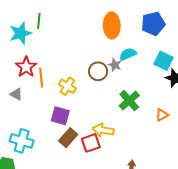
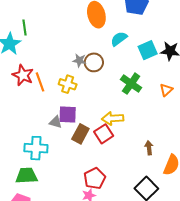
cyan square: (163, 61) -> (148, 50), moved, turned -36
gray star: (115, 65) -> (79, 60), moved
gray triangle: (16, 94) -> (56, 122), moved

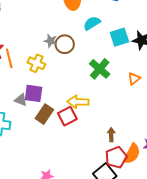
red pentagon: (95, 178) -> (116, 157), moved

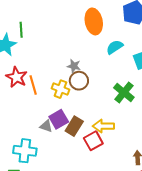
brown circle: (65, 44) -> (79, 81), moved
purple square: (34, 93) -> (59, 119), turned -36
brown rectangle: (44, 114) -> (74, 126), moved

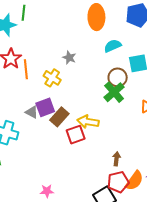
brown circle: (79, 81) -> (118, 77), moved

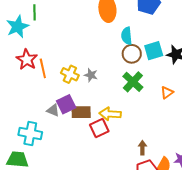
cyan semicircle: (113, 46) -> (127, 36), turned -66
gray star: (69, 58) -> (91, 75), moved
brown circle: (118, 77) -> (132, 54), moved
brown rectangle: (59, 117) -> (81, 112), turned 54

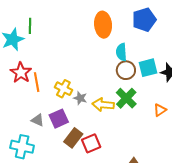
gray star: (91, 75) -> (80, 98), moved
gray triangle: (53, 110) -> (38, 120), moved
brown rectangle: (81, 112) -> (73, 138), moved, turned -54
yellow arrow: (110, 114) -> (103, 105), moved

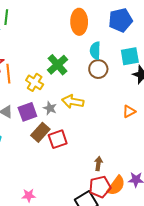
cyan square: (148, 68) -> (130, 56), moved
gray star: (80, 98) -> (50, 108), moved
green cross: (126, 98) -> (58, 65), moved

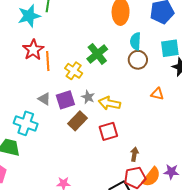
yellow arrow: (73, 102) -> (109, 103), moved
orange triangle: (129, 111) -> (157, 94), moved, turned 40
red square: (58, 139) -> (108, 131), moved

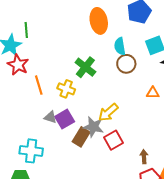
red star: (33, 50) -> (18, 65), moved
gray star: (88, 97) -> (93, 127), moved, size x1.5
gray triangle: (44, 99) -> (50, 117), moved
yellow arrow: (109, 103) -> (108, 112), turned -40

